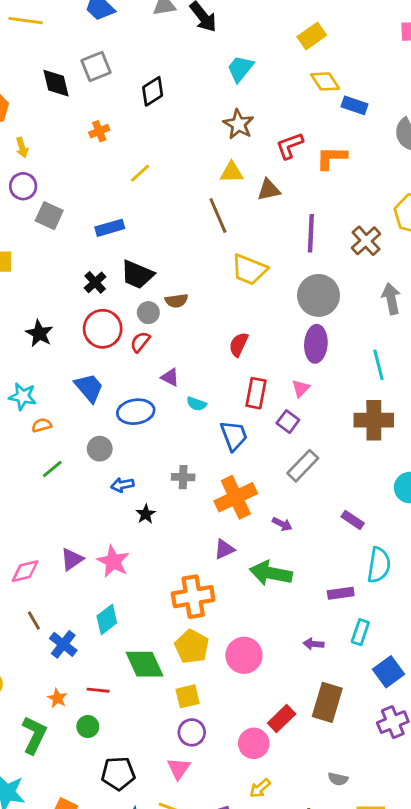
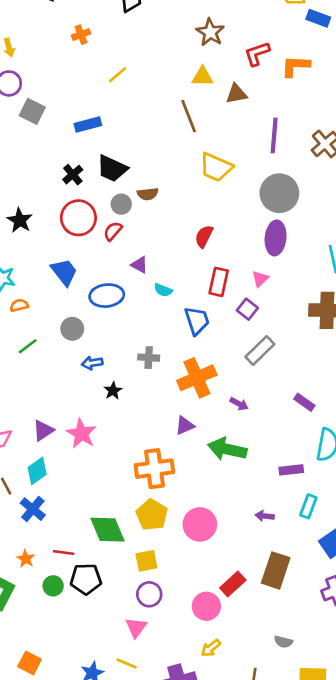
cyan diamond: (107, 619) -> (37, 471), moved
black pentagon: (118, 773) -> (86, 579), moved

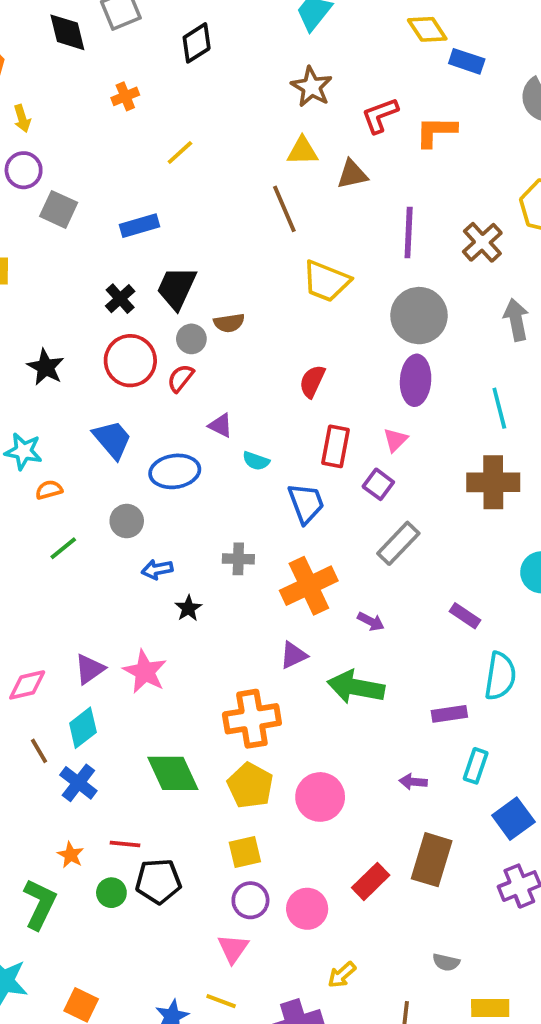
black trapezoid: (112, 169) -> (176, 288), turned 92
green diamond: (107, 530) -> (173, 773), moved
pink circle: (206, 606) -> (307, 909), moved

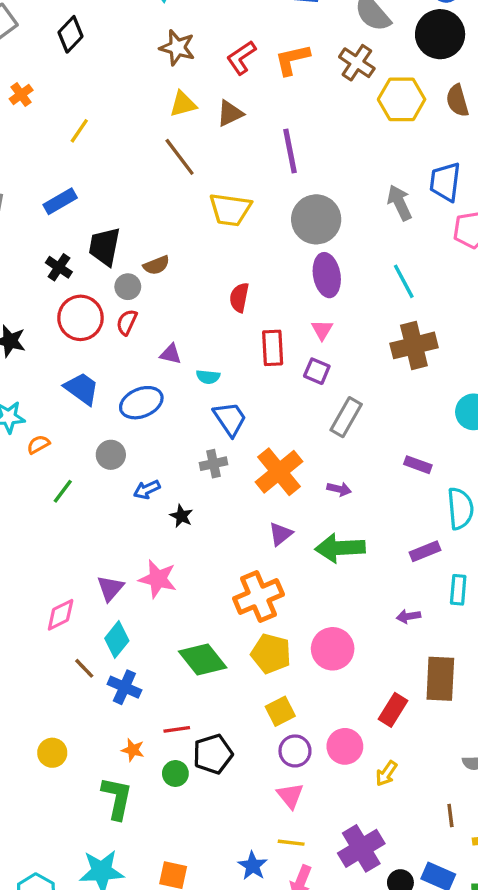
brown cross: (482, 242) -> (357, 63), moved
blue trapezoid: (306, 503) -> (230, 419), moved
yellow arrow: (342, 975) -> (386, 773), moved

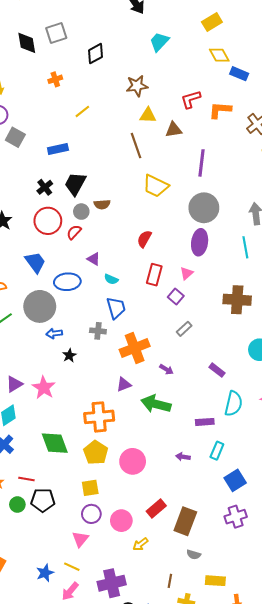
brown star: (177, 48) -> (137, 86), moved, turned 30
cyan line: (404, 281) -> (245, 247), moved
gray rectangle: (346, 417) -> (184, 329), size x0.7
gray circle: (111, 455) -> (40, 306), size x1.8
brown rectangle: (440, 679) -> (185, 521), moved

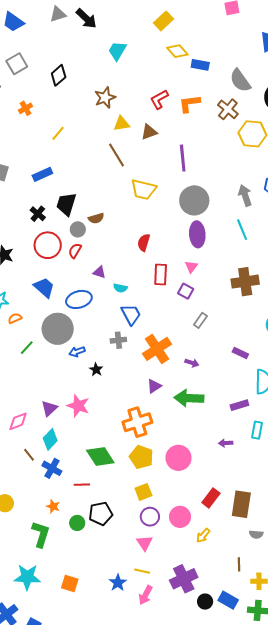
red line: (26, 479) -> (82, 485), moved

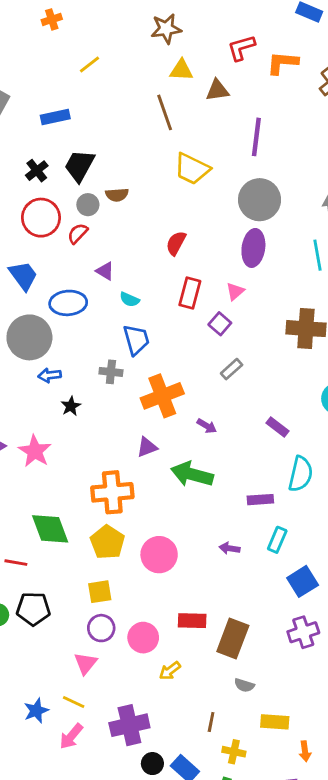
red rectangle: (211, 498) -> (192, 621), turned 42

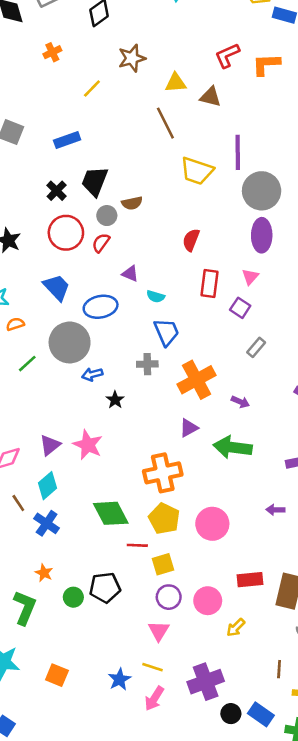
brown star: (166, 29) -> (132, 58), moved
brown triangle: (217, 90) -> (210, 97), turned 30
purple line: (256, 137) -> (238, 152), moved
red line: (16, 563) -> (137, 545), moved

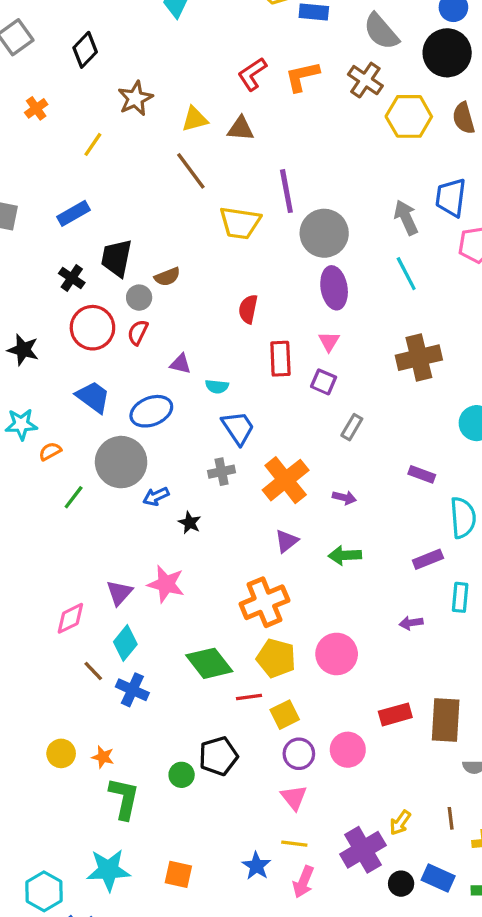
green arrow: (233, 447) -> (345, 555), size x0.7
orange star: (44, 573) -> (103, 757), moved
yellow arrow: (236, 628) -> (400, 823), moved

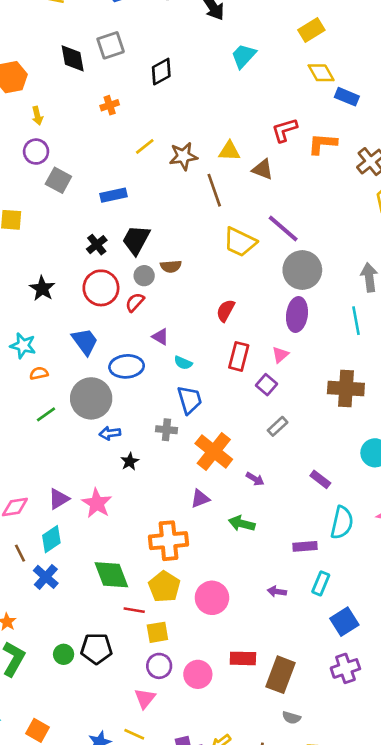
brown star: (135, 98) -> (183, 156), moved
purple line: (286, 191) -> (283, 228), turned -56
orange cross: (286, 480) -> (214, 451), turned -30

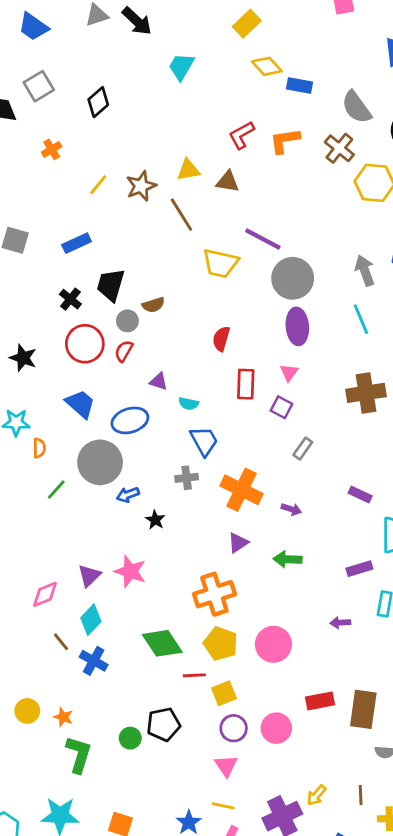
orange semicircle: (39, 373) -> (39, 448), turned 114

